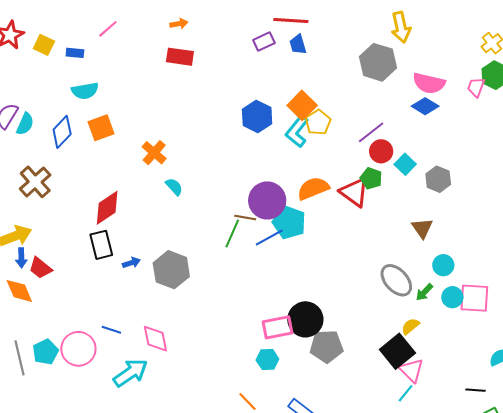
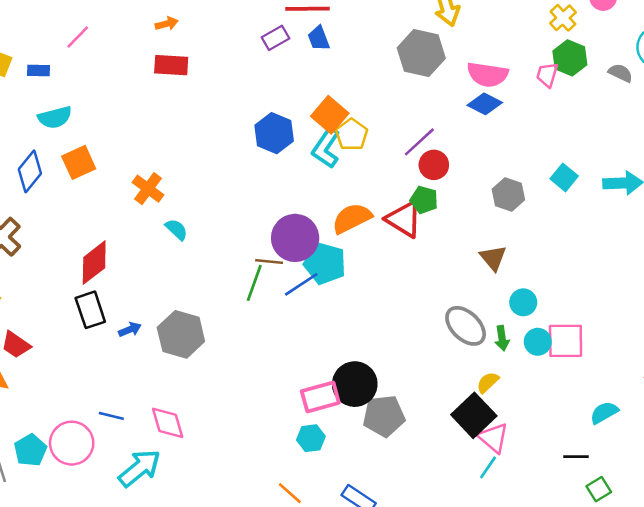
cyan square: (405, 164) -> (564, 177), moved
green arrow: (424, 292) -> (502, 338), turned -48

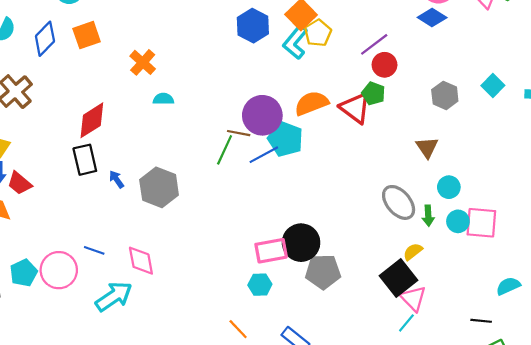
cyan semicircle: (177, 229) -> (163, 99), turned -48
blue arrow: (130, 330) -> (117, 179), turned -108

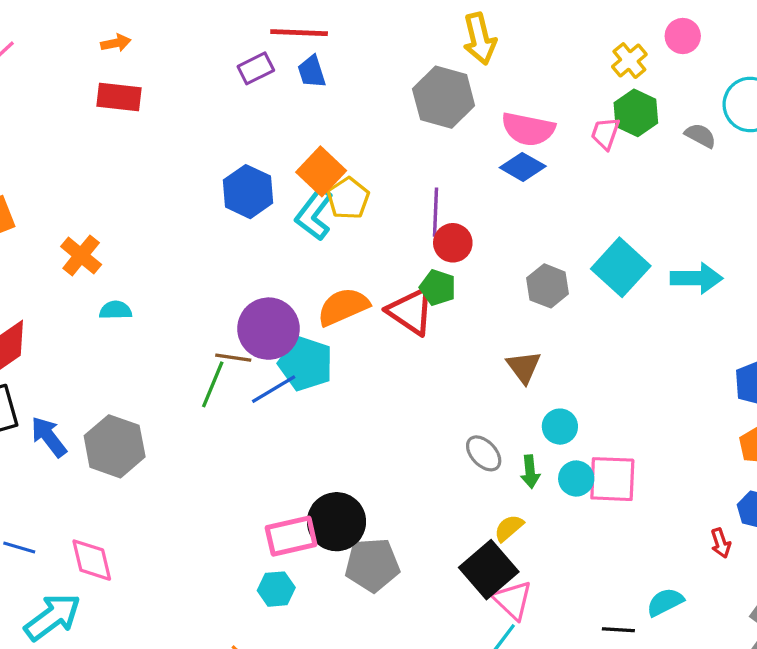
purple line: (374, 44) -> (436, 212), turned -48
cyan square: (493, 85) -> (621, 267), size x1.6
blue arrow: (117, 179) -> (49, 437), size x1.5
gray ellipse: (399, 202) -> (484, 453), size x0.7
cyan semicircle: (508, 286) -> (665, 602), moved

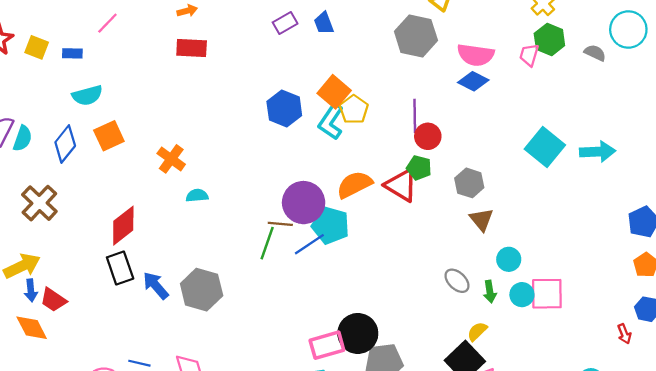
gray hexagon: (548, 286) -> (469, 183), moved

